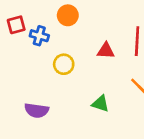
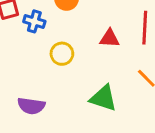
green triangle: (100, 104) -> (103, 98), size x1.4

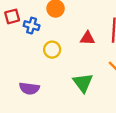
green triangle: (103, 98) -> (83, 83), turned 35

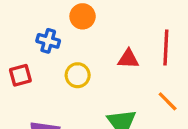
red square: (12, 16) -> (20, 75), moved

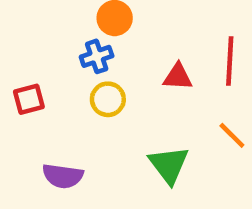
blue cross: (48, 41) -> (97, 56), moved, turned -35

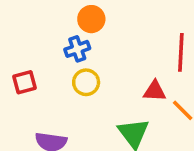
red triangle: (178, 77) -> (155, 91), moved

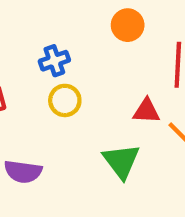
orange circle: (91, 19) -> (128, 25), moved

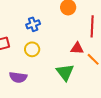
yellow circle: (65, 100) -> (32, 49), moved

